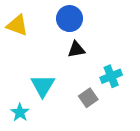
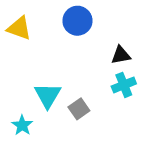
black triangle: (76, 49) -> (121, 55), moved
gray square: (88, 98) -> (79, 109), moved

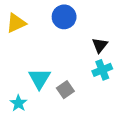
yellow triangle: (19, 28) -> (16, 23), turned -45
black triangle: (121, 55) -> (100, 45), turned -42

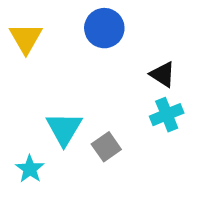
yellow triangle: (16, 23) -> (26, 38), turned -35
black triangle: (100, 45) -> (163, 74), turned -35

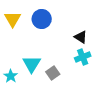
blue circle: (104, 28) -> (42, 19), moved
cyan star: (30, 169) -> (11, 76), moved

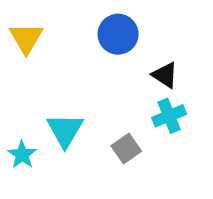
blue circle: (42, 19) -> (118, 34), moved
gray square: (53, 73) -> (126, 149), moved

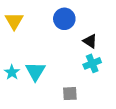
gray square: (126, 149) -> (70, 94), moved, turned 32
cyan star: (22, 155) -> (12, 72), moved

